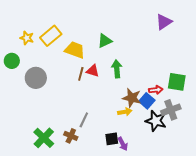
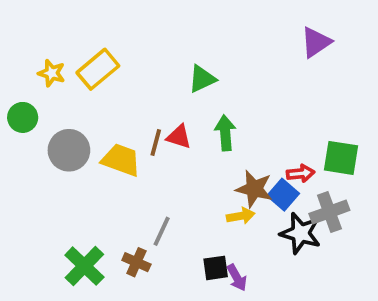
yellow trapezoid: (75, 50) -> (121, 160), moved

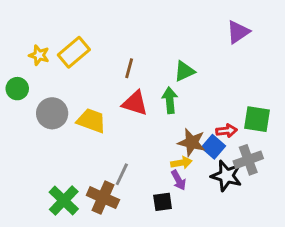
green triangle: (202, 79) -> (184, 71), moved
red triangle: (179, 137) -> (135, 103), size x1.4
brown line: (156, 143) -> (129, 68), moved
brown cross: (136, 262) -> (103, 198), size x1.5
purple arrow: (237, 278) -> (179, 180), moved

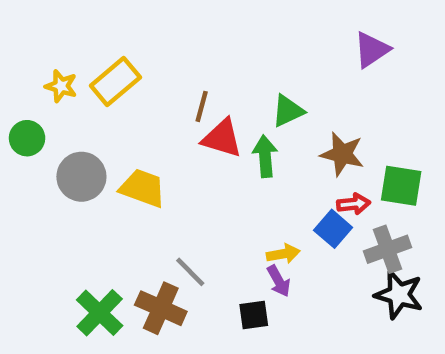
red triangle: (135, 103) -> (222, 138), moved
brown star: (192, 142) -> (342, 154), moved
gray line: (122, 174) -> (190, 272), turned -70
black star: (226, 176) -> (399, 295), moved

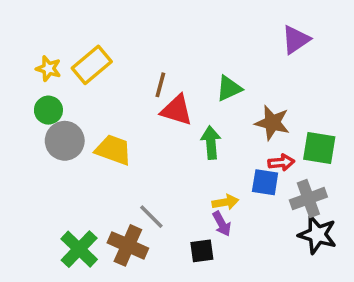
green circle: (27, 138) -> (48, 110), moved
green arrow: (265, 156) -> (211, 143), moved
blue square: (333, 229) -> (265, 182), turned -32

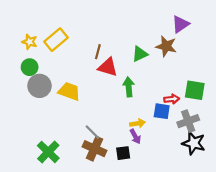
brown star: (272, 123) -> (166, 46), moved
brown cross: (128, 245) -> (95, 149), moved

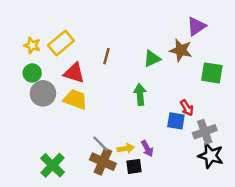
red triangle: (108, 67) -> (74, 73), moved
green square: (195, 90) -> (212, 73), moved
red arrow: (172, 99) -> (187, 108), turned 64
yellow arrow: (137, 123) -> (126, 148), moved

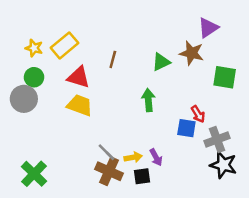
gray circle: (43, 93) -> (24, 99), moved
green cross: (53, 165) -> (34, 174), moved

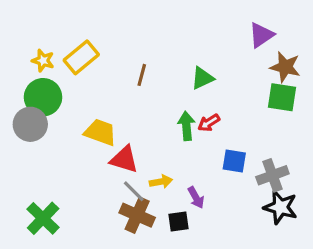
brown star: (192, 53) -> (285, 67), moved
green circle: (34, 77) -> (43, 97), size x1.5
red triangle: (78, 77) -> (124, 159), moved
red arrow: (198, 114) -> (209, 123), moved, turned 90
yellow arrow: (133, 157) -> (161, 182), moved

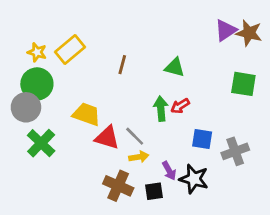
brown star: (285, 67) -> (249, 33), moved
green triangle: (202, 78) -> (175, 67), turned 40
gray line: (134, 191) -> (135, 136), moved
black star: (280, 207) -> (194, 179), moved
green cross: (43, 218) -> (41, 143), moved

